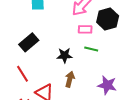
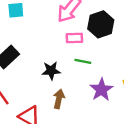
purple star: (107, 85) -> (101, 90), moved, turned 30

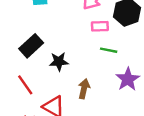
black star: (51, 71) -> (59, 62), moved

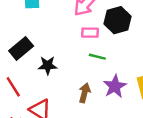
brown arrow: (84, 89) -> (85, 93), moved

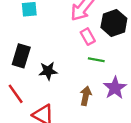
pink rectangle: (90, 33) -> (88, 37), turned 63
black rectangle: (21, 48) -> (21, 56), turned -30

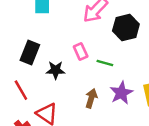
pink rectangle: (88, 37) -> (81, 51), moved

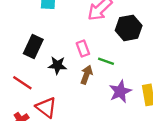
red line: (21, 90) -> (22, 83), turned -30
brown arrow: (91, 98) -> (87, 75), moved

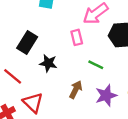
pink rectangle: (83, 49) -> (77, 37), moved
brown arrow: (87, 75) -> (76, 90), moved

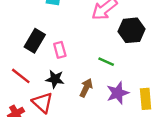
pink rectangle: (77, 37) -> (60, 50), moved
black star: (48, 63) -> (55, 79), moved

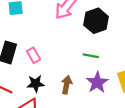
green line: (106, 62) -> (91, 56), moved

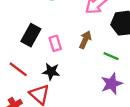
brown arrow: (67, 85) -> (85, 40), moved

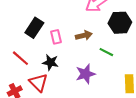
brown arrow: (85, 40) -> (84, 35), turned 49
purple star: (112, 84) -> (86, 74), moved

